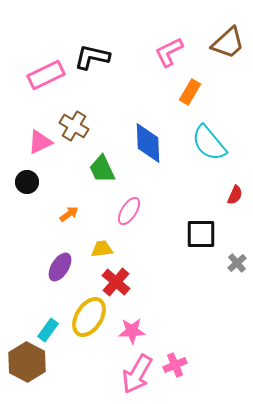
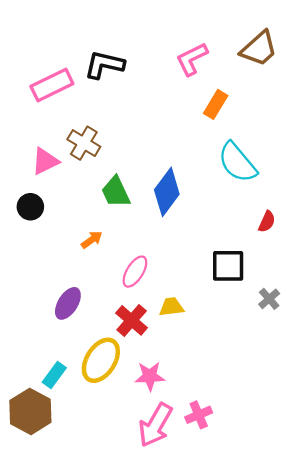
blue diamond: (148, 143) -> (167, 192), moved, turned 39
pink ellipse: (129, 211) -> (135, 272), moved
orange arrow: (69, 214) -> (92, 240), moved
yellow trapezoid: (102, 249) -> (171, 307), moved

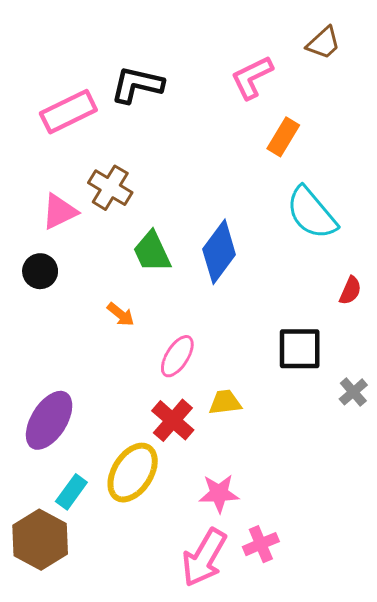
brown trapezoid: (259, 49) -> (323, 43), moved, size x0.7
orange arrow: (92, 240) -> (121, 314), turned 75
purple ellipse: (68, 303) -> (49, 420), moved, size x1.4
pink star: (150, 376) -> (219, 493), moved

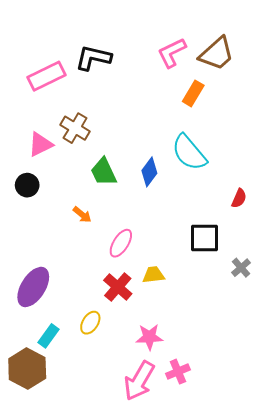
brown trapezoid: (323, 43) -> (217, 54), moved, size x1.5
cyan semicircle: (312, 213) -> (189, 153), moved
blue diamond: (219, 252) -> (149, 172), size x0.7
yellow ellipse: (133, 473) -> (90, 323), size x0.6

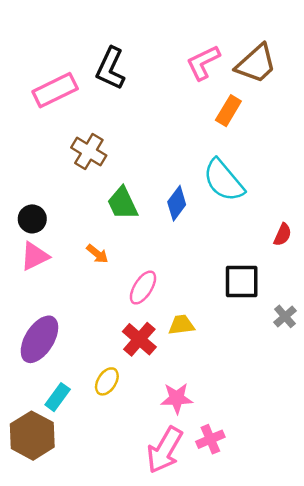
black L-shape: (93, 58) -> (110, 68), turned -78
pink triangle: (40, 144) -> (35, 256), moved

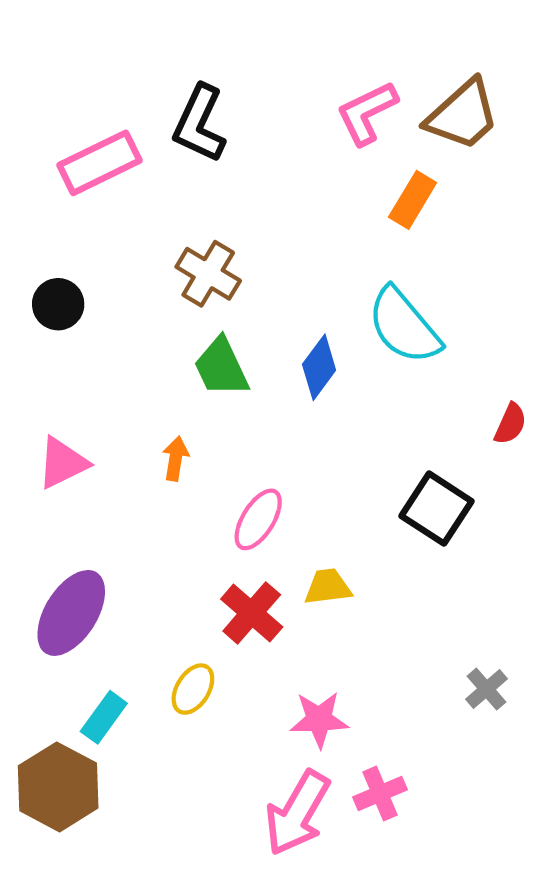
brown cross: (89, 152) -> (208, 274), moved
black circle: (32, 219) -> (58, 304), moved
orange arrow: (97, 254) -> (176, 459), turned -120
black square: (242, 282) -> (436, 509), turned 33
gray cross: (285, 316) -> (487, 689), moved

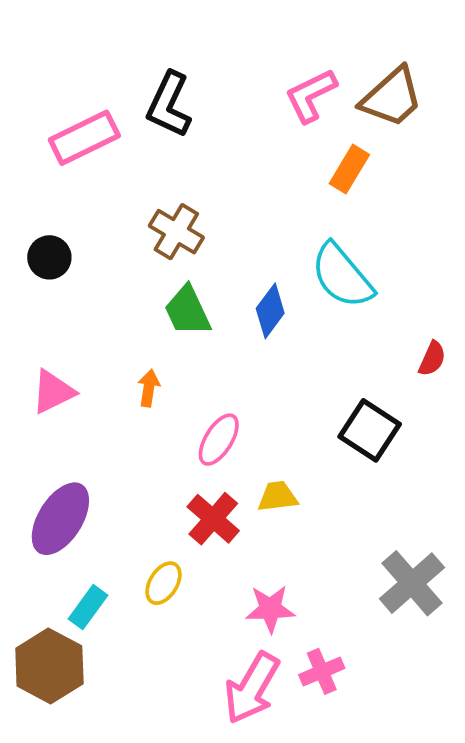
gray cross: (487, 689) -> (412, 583), size x1.8

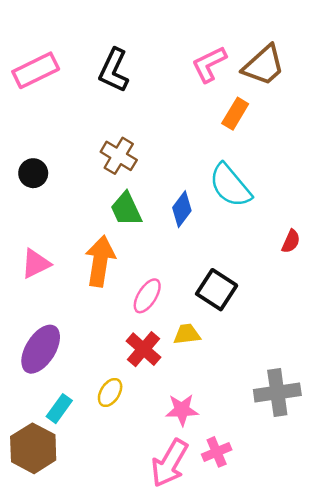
pink rectangle: (84, 138) -> (36, 70), moved
orange arrow: (149, 388) -> (100, 261), size x2.0
black square: (370, 430) -> (217, 290), moved
gray cross: (412, 583) -> (277, 392), turned 33

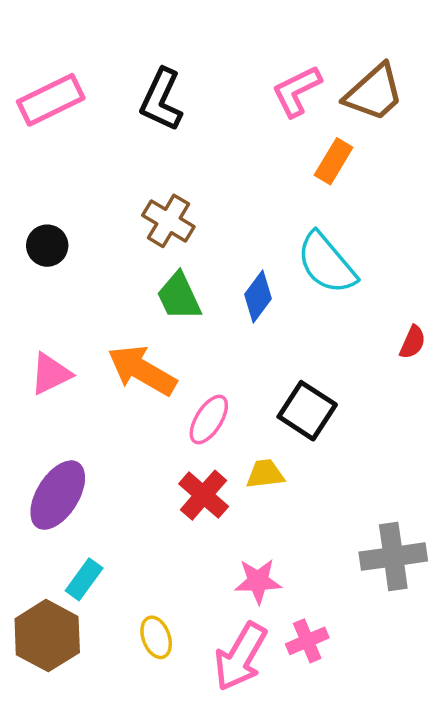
orange arrow: (100, 261) -> (142, 370), turned -69
yellow ellipse: (110, 392) -> (156, 637), moved, turned -52

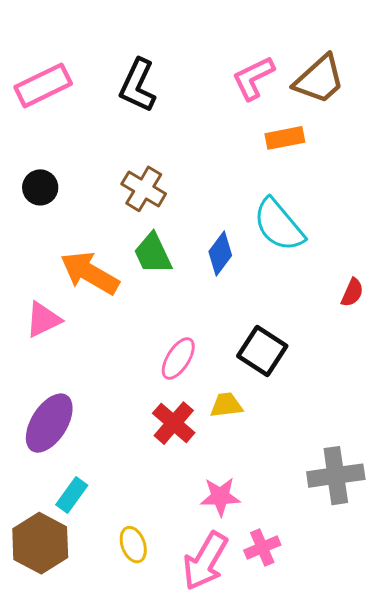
orange rectangle: (334, 161) -> (285, 138), turned 48
black circle: (47, 246) -> (40, 187), moved
orange arrow: (142, 370) -> (90, 273), moved

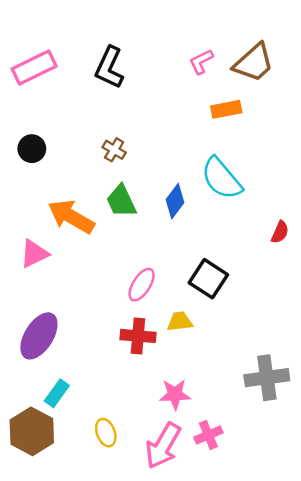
pink L-shape: (253, 78) -> (201, 62), size x0.7
brown cross: (144, 189) -> (114, 150), size x0.7
red cross: (174, 423) -> (138, 336), turned -36

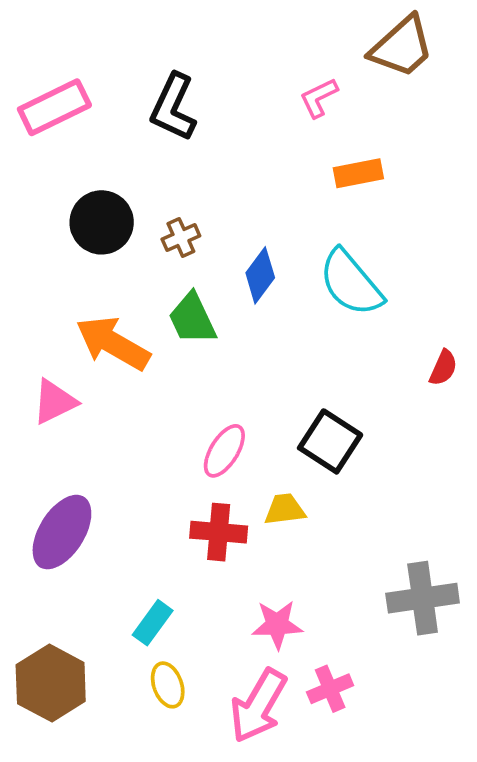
brown trapezoid: (254, 63) -> (402, 47), moved
black circle: (32, 149) -> (102, 222), moved, size x1.4
brown cross: (114, 150) -> (181, 238), turned 35
blue diamond: (175, 201) -> (260, 275), moved
cyan rectangle: (57, 393) -> (153, 623), moved

